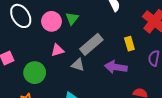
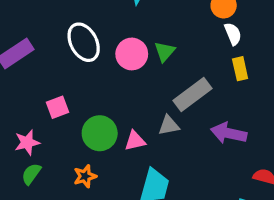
yellow rectangle: (129, 44) -> (240, 69), moved
pink triangle: (57, 50) -> (135, 141), moved
gray triangle: (78, 65) -> (169, 125), turned -32

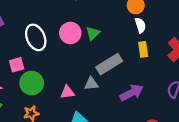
white ellipse: (84, 42) -> (36, 37), moved
green circle: (100, 133) -> (32, 83), moved
purple arrow: (229, 133) -> (132, 93), turned 135

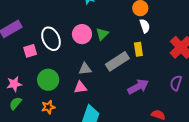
yellow rectangle: (143, 49) -> (138, 49), moved
pink square: (17, 65) -> (30, 51), moved
gray triangle: (91, 84) -> (85, 69), moved

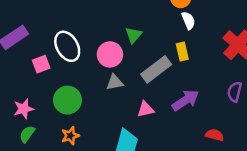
pink circle: (82, 34) -> (110, 54), moved
pink triangle: (80, 87) -> (146, 109), moved

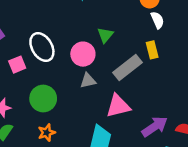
purple arrow: (185, 100) -> (155, 127), moved
pink triangle: (146, 109) -> (118, 106), size x1.5

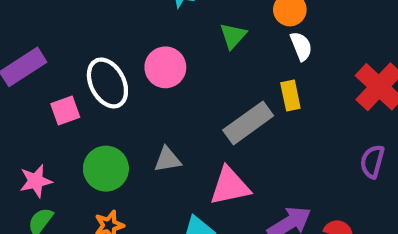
green triangle: (105, 35) -> (233, 36), moved
pink circle: (83, 54) -> (165, 67), moved
gray triangle: (88, 81) -> (167, 160), moved

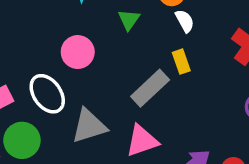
white ellipse: (107, 83) -> (47, 94), moved
gray triangle: (167, 160) -> (89, 126), size x1.6
green circle: (106, 169) -> (22, 140), moved

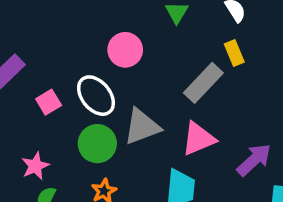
green circle: (22, 140) -> (97, 144), moved

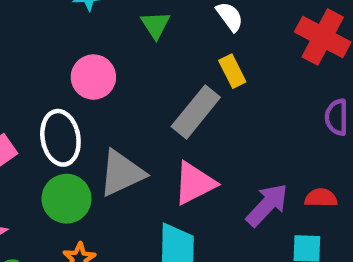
white ellipse: (96, 96) -> (60, 138), turned 33

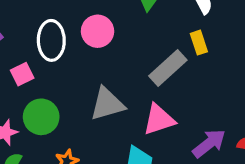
white ellipse: (60, 138) -> (51, 40), moved
green circle: (66, 199) -> (41, 117), moved

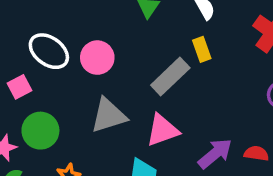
pink circle: (98, 31) -> (97, 58), moved
white ellipse: (51, 40) -> (49, 51), turned -51

